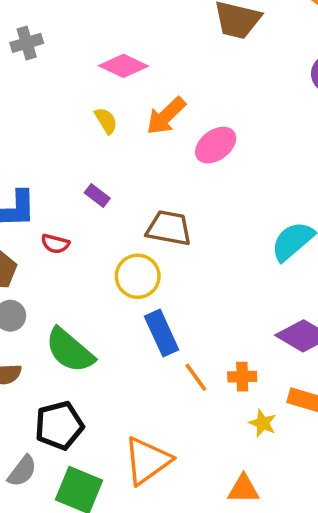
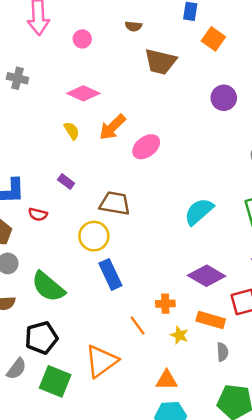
gray cross: (27, 43) -> (17, 78), turned 30
orange line: (196, 377) -> (138, 326), moved

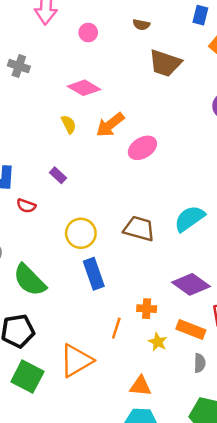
brown trapezoid: (115, 203) -> (139, 229), moved
orange line: (138, 326) -> (116, 328), turned 48

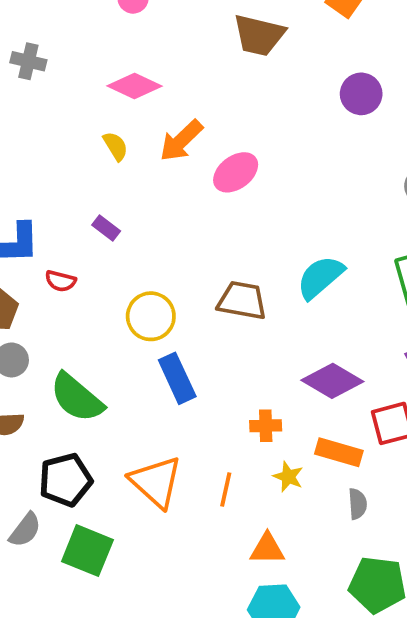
orange line: (116, 328) -> (226, 489), moved
orange triangle: (76, 361) -> (156, 482), moved, turned -42

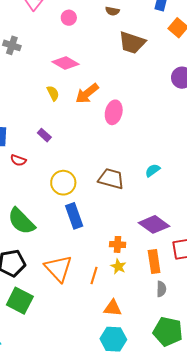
pink ellipse: (236, 172) -> (114, 112), turned -45
cyan semicircle: (320, 277) -> (153, 170), size x0.6
orange rectangle: (339, 452) -> (154, 262), turned 60
yellow star: (288, 477) -> (118, 266), moved

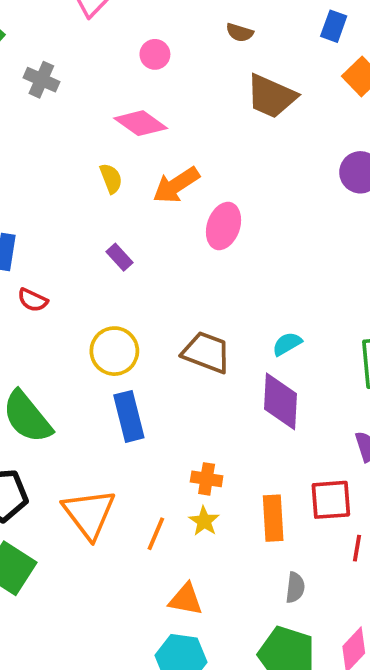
pink circle: (69, 18) -> (155, 54), moved
purple rectangle: (44, 135) -> (120, 257), moved
purple diamond: (154, 224) -> (280, 401), moved, turned 52
gray semicircle: (161, 289) -> (295, 588), moved

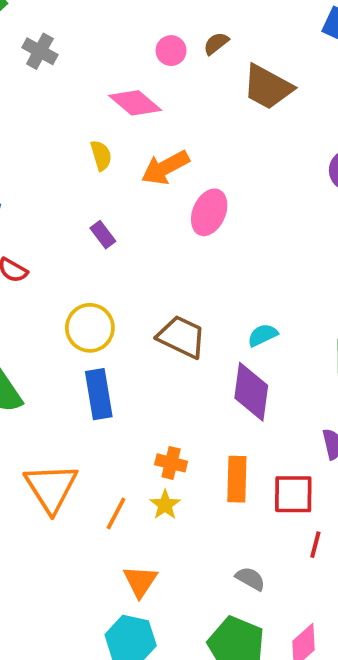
brown semicircle: (240, 33) -> (216, 43), moved, turned 120
pink circle: (155, 54) -> (171, 51), moved
orange rectangle: (273, 518) -> (237, 479), moved
gray semicircle: (295, 588) -> (250, 579), turned -72
orange triangle: (186, 599) -> (140, 581), turned 48

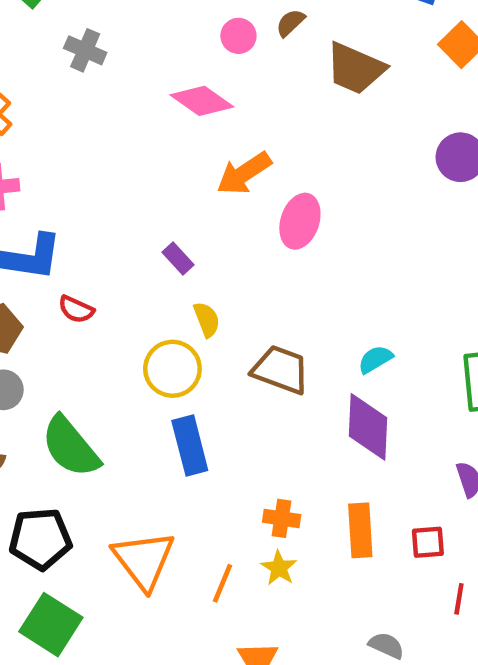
yellow semicircle: (101, 155) -> (207, 319), moved
red square: (293, 494) -> (428, 542), size x0.7

